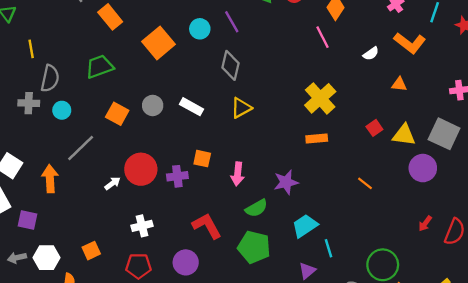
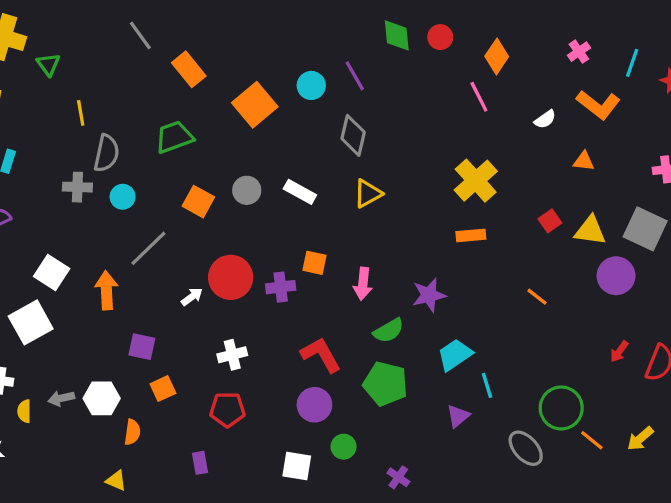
purple square: (28, 220) -> (142, 347), moved
purple circle: (186, 262) -> (314, 405), moved

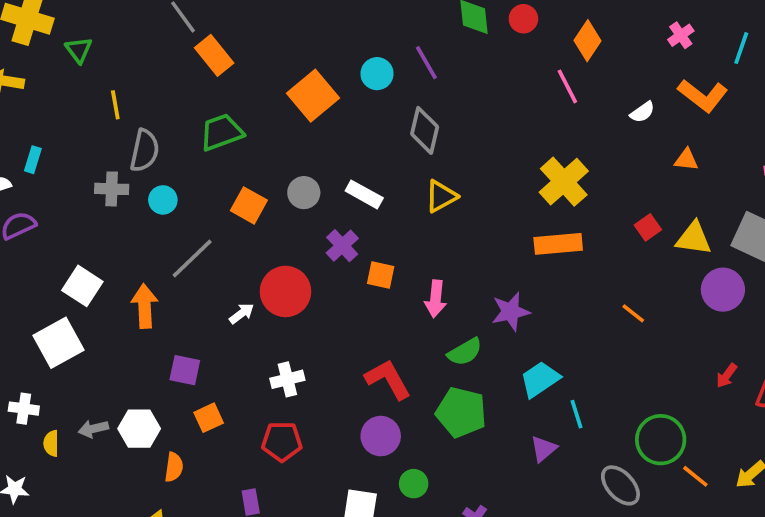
orange rectangle: (189, 69) -> (214, 55), moved
orange rectangle: (471, 235) -> (558, 244), size x1.4
purple cross: (281, 287) -> (342, 246), moved, turned -36

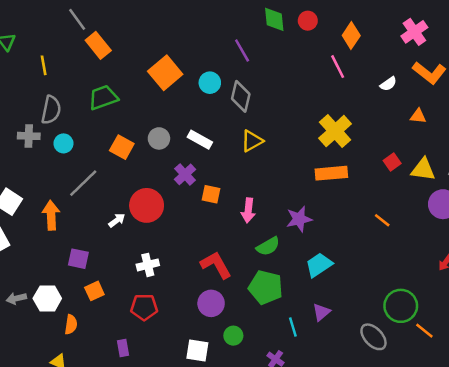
pink cross: (681, 35) -> (414, 32), size x1.5
cyan circle: (377, 74) -> (210, 83), moved
yellow line: (115, 105) -> (44, 65), moved
cyan line: (577, 414) -> (293, 327), moved

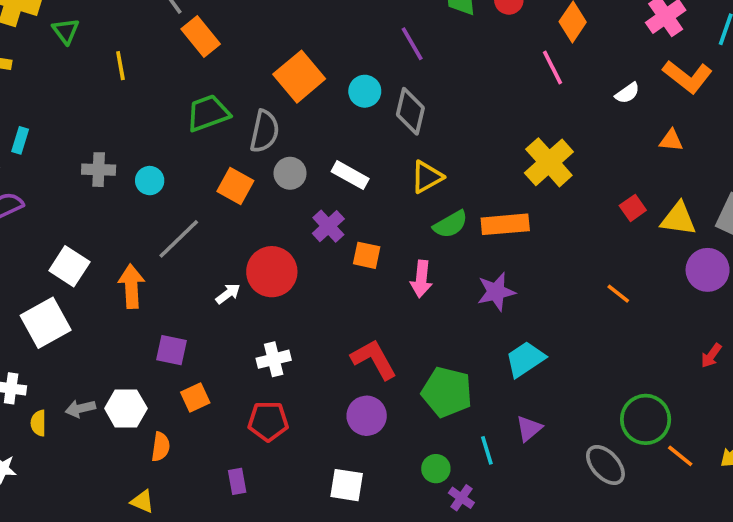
gray semicircle: (51, 110) -> (265, 131), moved
orange rectangle: (331, 173) -> (505, 224), moved
green semicircle: (268, 246) -> (450, 224), moved
green circle: (233, 336) -> (436, 469), moved

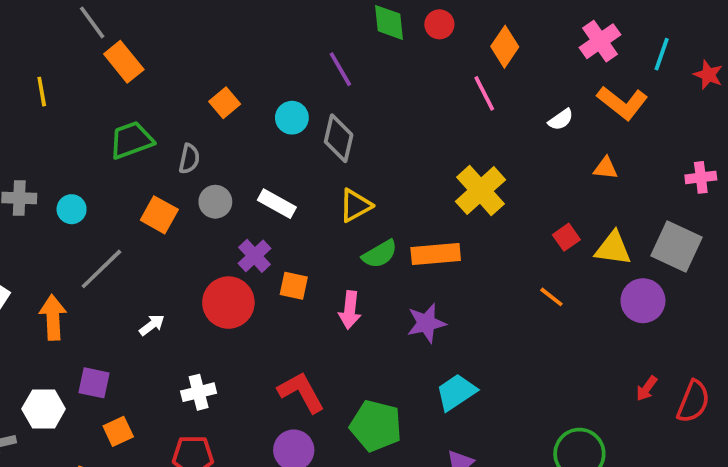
orange square: (299, 77) -> (225, 103), size x0.6
gray semicircle: (265, 131) -> (189, 159), size x0.7
red circle: (272, 272) -> (228, 303), moved
orange line: (618, 294) -> (551, 297), moved
white hexagon: (126, 408) -> (44, 409), moved

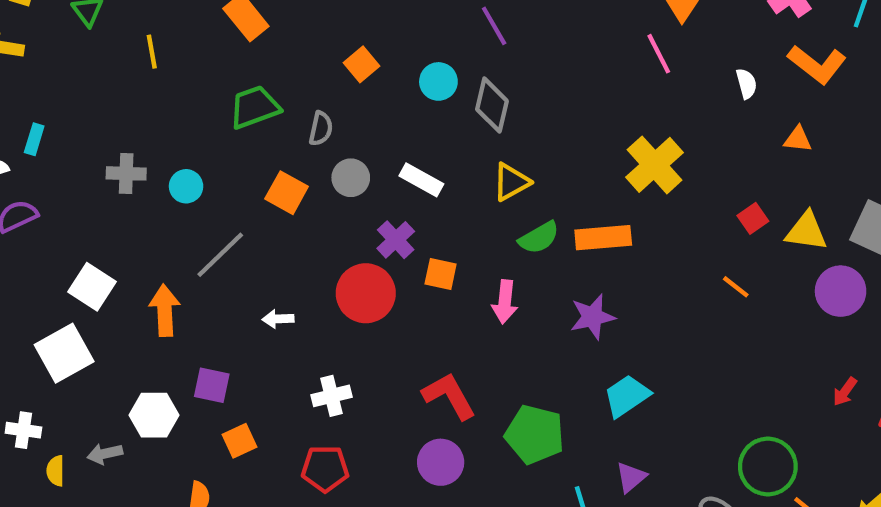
white semicircle: (561, 120) -> (746, 84), turned -70
white arrow: (152, 325) -> (278, 319), turned -145

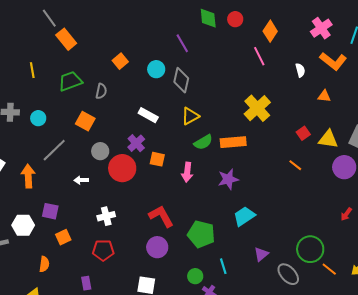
yellow line: (152, 52) -> (32, 70), moved
gray circle: (351, 178) -> (100, 151), moved
purple triangle: (631, 477) -> (261, 254), moved

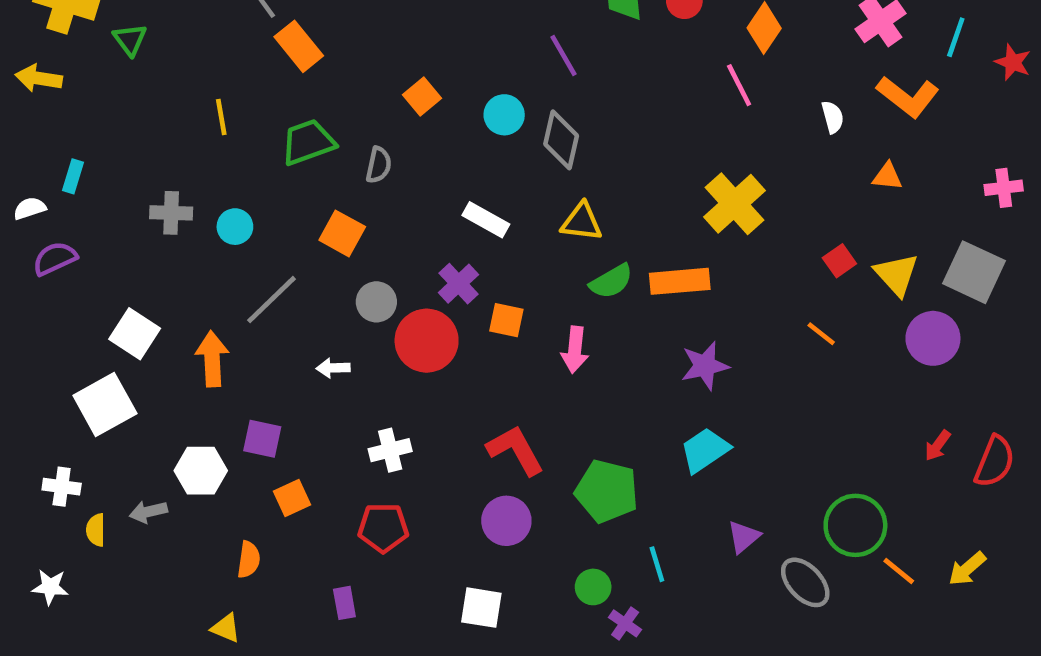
yellow triangle: (190, 116) -> (582, 222), turned 36
yellow triangle: (328, 139) -> (896, 274), turned 40
purple star: (228, 179) -> (705, 366), moved

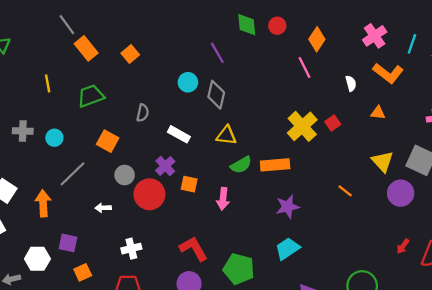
orange square: (422, 97) -> (130, 54), moved
gray semicircle: (379, 165) -> (143, 113), moved
red square: (839, 261) -> (333, 123), moved

